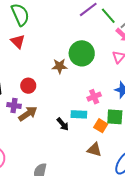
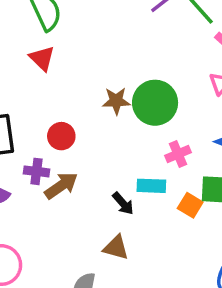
green circle: (82, 53) -> (155, 103), moved
brown triangle: (94, 150) -> (116, 248), moved

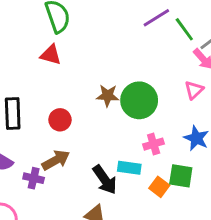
red triangle: (42, 58) -> (51, 55), turned -35
purple cross: (37, 171) -> (34, 178), moved
black arrow: (123, 203) -> (105, 180), size x1.5

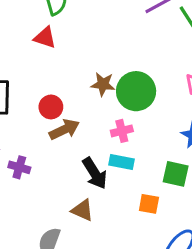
pink cross: (154, 144) -> (122, 131), moved
brown arrow: (56, 160) -> (64, 129), moved
orange square: (159, 187) -> (149, 204), moved, turned -30

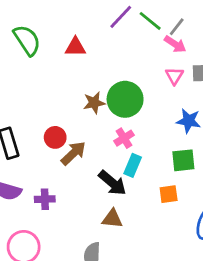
red triangle: (45, 37) -> (75, 47), moved
cyan rectangle: (121, 162) -> (133, 165), turned -60

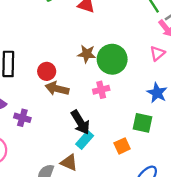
brown arrow: (73, 153) -> (57, 89), turned -140
cyan rectangle: (133, 165) -> (85, 140), moved
orange square: (169, 194) -> (122, 146), turned -35
brown triangle: (112, 219) -> (69, 162), moved

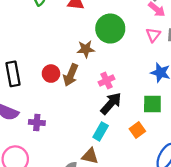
green circle: (112, 59) -> (110, 29), moved
brown arrow: (57, 89) -> (71, 75), moved, turned -70
black arrow: (80, 122) -> (111, 103), moved, turned -95

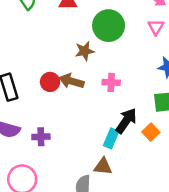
brown arrow: (71, 75) -> (72, 81), turned 90
pink cross: (107, 81) -> (111, 82), turned 35
black arrow: (111, 103) -> (126, 121), moved

